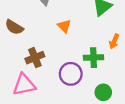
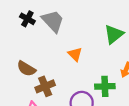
brown semicircle: (14, 27) -> (26, 69), moved

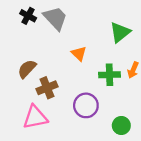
brown semicircle: (26, 69) -> (27, 69), turned 102
green cross: (105, 86) -> (110, 75), moved

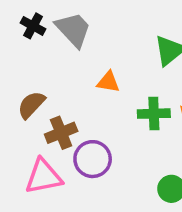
orange triangle: (79, 54) -> (108, 82), turned -35
purple circle: (86, 105) -> (93, 159), moved

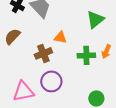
brown semicircle: (31, 105) -> (12, 36), moved
brown cross: (61, 133) -> (43, 53), moved

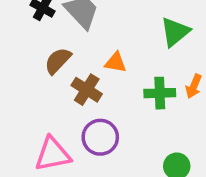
brown semicircle: (12, 36) -> (58, 61), moved
brown cross: (43, 53) -> (87, 90), turned -36

